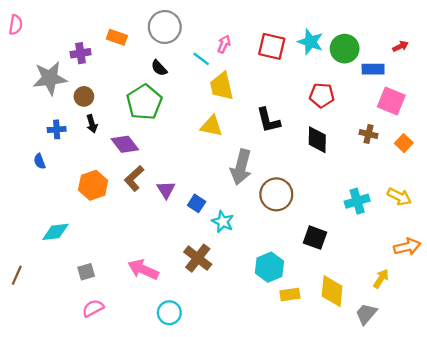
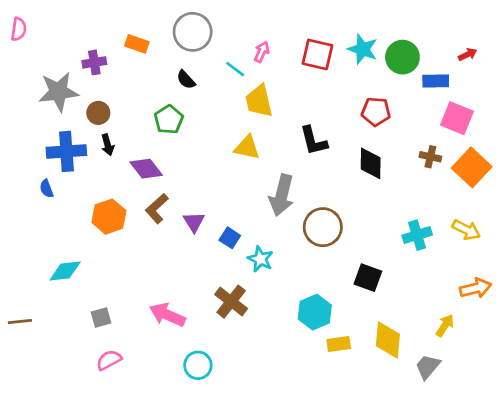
green pentagon: (144, 102) -> (169, 120), size x0.7
blue cross: (57, 129) -> (66, 151), size x1.8
orange square: (404, 143) -> (472, 167), size x1.8
brown line: (17, 275) -> (20, 321), turned 60

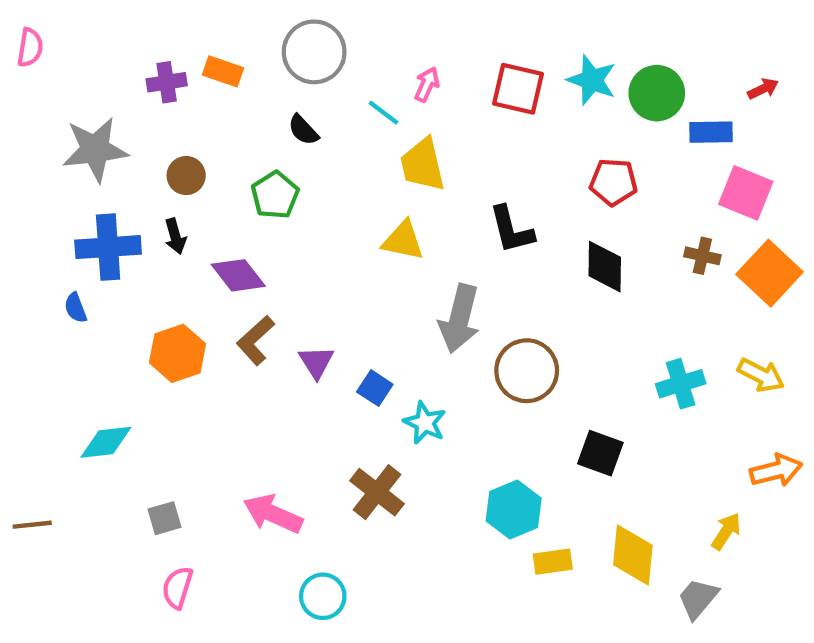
purple cross: (94, 62) -> (167, 82), moved
brown circle: (98, 113) -> (186, 176), moved
pink semicircle: (109, 360) -> (177, 588), turned -45

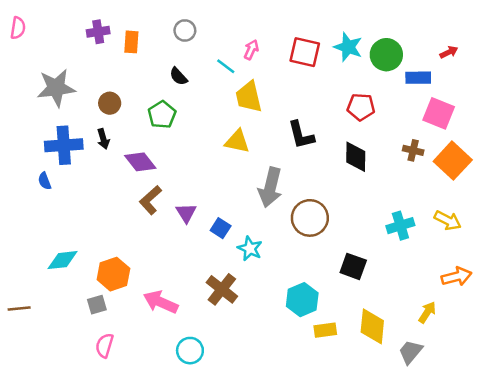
gray circle: (314, 52) -> (185, 30), size x0.6
orange rectangle: (223, 71) -> (131, 42), turned 75
purple cross: (167, 82) -> (98, 32), moved
orange hexagon: (177, 353) -> (113, 274), moved

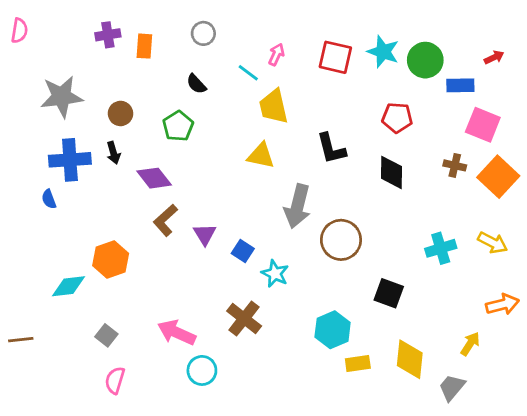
orange hexagon: (113, 274) -> (111, 260), moved
gray square: (97, 305) -> (106, 335), turned -36
cyan circle: (190, 351) -> (202, 370), moved

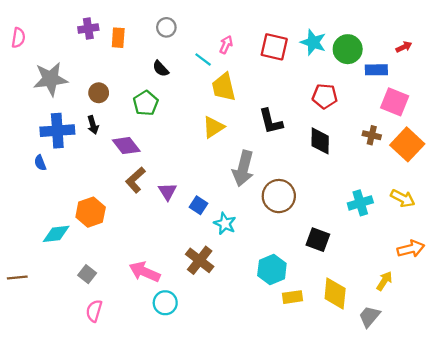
pink semicircle: (19, 31) -> (18, 38), moved
yellow triangle: (261, 156) -> (213, 127), turned -45

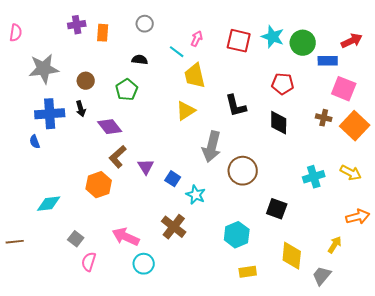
red arrow: (404, 47) -> (352, 41), size x1.5
black semicircle: (161, 69) -> (140, 60), turned 140
orange hexagon: (91, 212) -> (99, 185), moved
yellow rectangle: (293, 297) -> (248, 272), moved
pink semicircle: (94, 311) -> (89, 262), moved

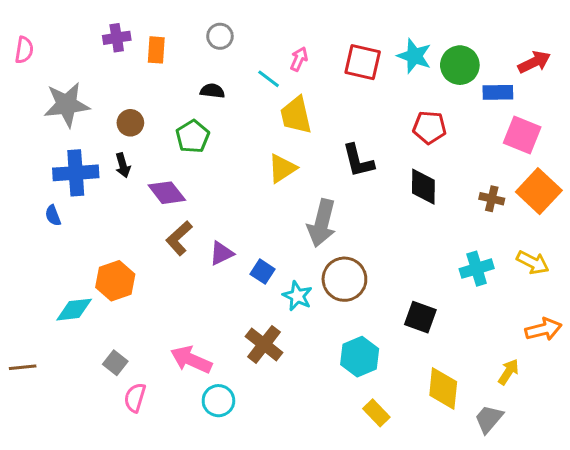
brown cross: (324, 118) -> (492, 199), moved
purple triangle: (146, 167) -> (221, 253), turned 36
brown circle: (243, 171) -> (344, 279), moved
orange hexagon: (99, 185) -> (115, 281), moved
yellow rectangle: (248, 272) -> (376, 413), turned 54

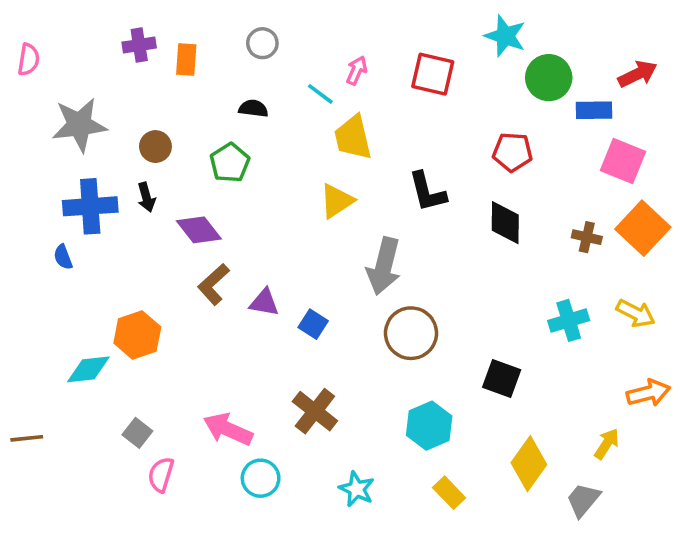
cyan star: (414, 56) -> (505, 36), moved
purple triangle: (221, 253) -> (264, 302), turned 36
cyan star: (297, 296) -> (357, 489), moved
yellow diamond: (443, 389) -> (529, 464), turned 30

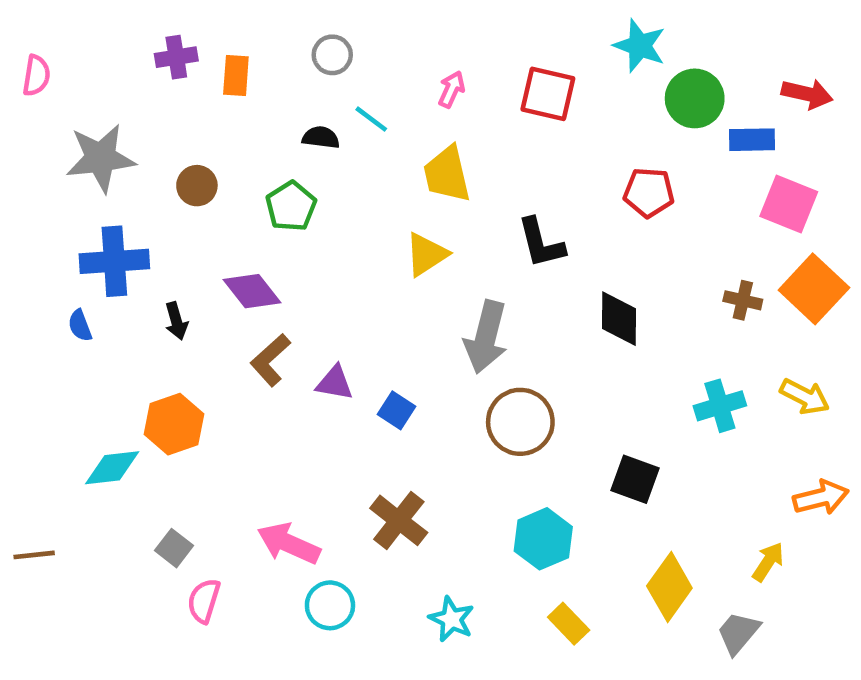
red arrow: (638, 74) -> (807, 94), turned 39
cyan line: (320, 94) -> (371, 119), moved
black arrow: (146, 197) -> (176, 321), moved
black diamond: (505, 223) -> (619, 319), moved

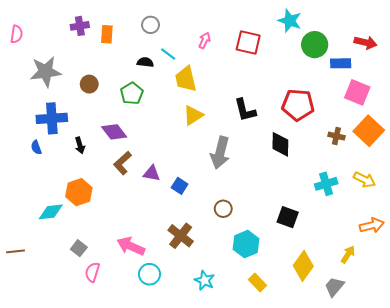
yellow trapezoid: (447, 174) -> (186, 79), moved
red pentagon: (649, 192) -> (298, 105), moved, size x1.4
brown circle: (520, 422) -> (223, 209), moved, size x0.6

